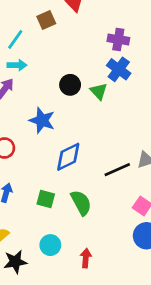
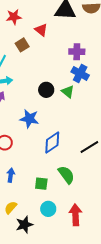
green square: (46, 199) -> (41, 184), moved
red arrow: (86, 258) -> (75, 215), size x1.5

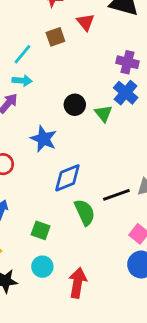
green semicircle: (66, 175) -> (85, 212), moved

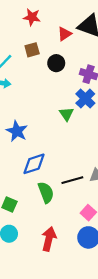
red triangle: (86, 22) -> (65, 34), moved, turned 32
black circle: (75, 105) -> (56, 63), moved
red arrow: (78, 283) -> (49, 239), moved

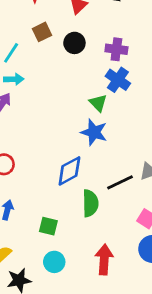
blue star: (17, 131) -> (94, 132), moved
green semicircle: (46, 192) -> (90, 203), turned 30

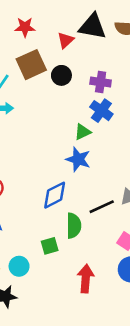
brown square: (42, 32) -> (31, 65), size x1.6
green triangle: (98, 103) -> (83, 132), turned 48
green square: (48, 226) -> (50, 246), moved, turned -30
cyan circle: (54, 262) -> (19, 266), moved

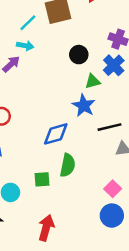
black circle: (61, 75) -> (79, 55), moved
black line: (102, 207) -> (109, 127), moved
red arrow: (86, 279) -> (46, 228), moved

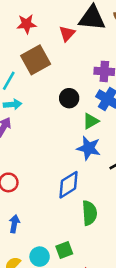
green square: (42, 179) -> (64, 250), moved

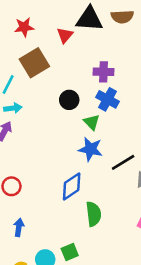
green triangle: (91, 121) -> (92, 122), turned -42

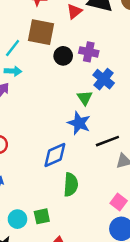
brown square: (34, 63) -> (41, 32), turned 32
purple cross: (103, 72) -> (89, 52), moved
black circle: (69, 100) -> (63, 56), moved

